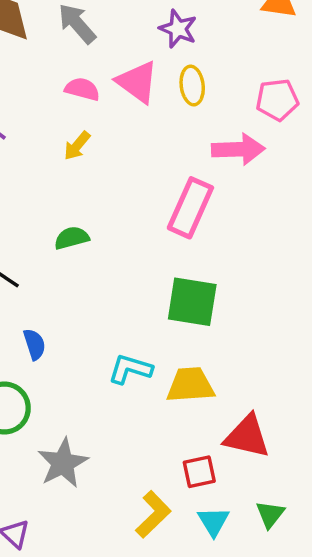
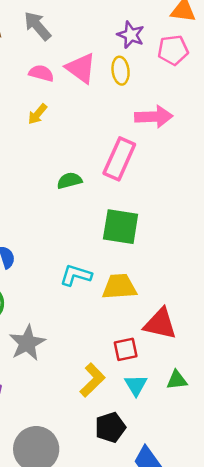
purple star: (178, 29) -> (131, 35), moved
pink pentagon: (277, 100) -> (173, 50), moved
green semicircle: (72, 238) -> (69, 181), moved
green triangle: (270, 514) -> (177, 380), turned 45

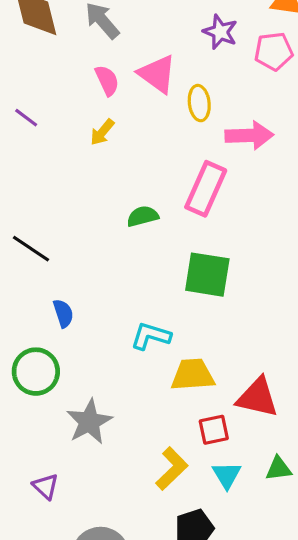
yellow ellipse: (121, 71) -> (199, 103), moved
pink semicircle: (41, 73) -> (107, 80), turned 50
yellow trapezoid: (119, 287) -> (193, 375), moved

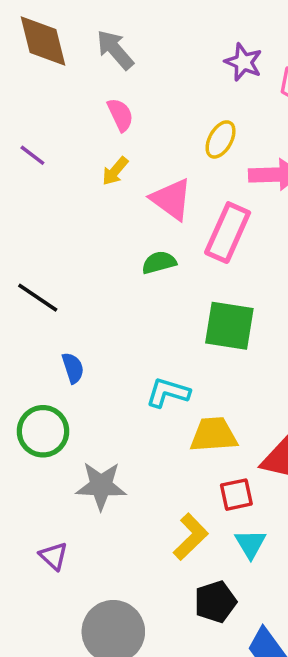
pink triangle: (157, 74) -> (171, 199), moved
yellow ellipse: (199, 103) -> (221, 139), turned 36
gray star: (89, 422) -> (101, 486), turned 30

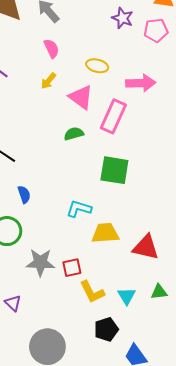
yellow ellipse: (221, 139) -> (97, 66), moved, turned 75
red square: (236, 495) -> (72, 268), moved
yellow L-shape: (191, 537) -> (92, 292), turned 108

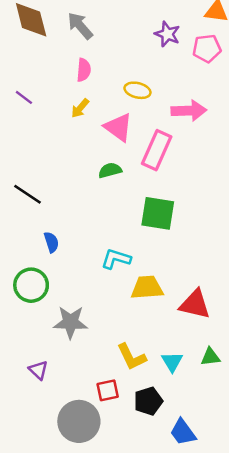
pink semicircle: (52, 48) -> (84, 70), turned 30
red square: (72, 268) -> (108, 390), moved

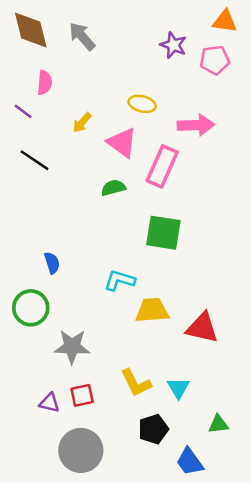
pink semicircle: (84, 70) -> (45, 83), moved
black line: (27, 194) -> (34, 160), moved
green triangle: (210, 357) -> (218, 424), moved
purple triangle: (38, 370) -> (50, 403), moved, turned -30
red square: (108, 390) -> (82, 395), moved

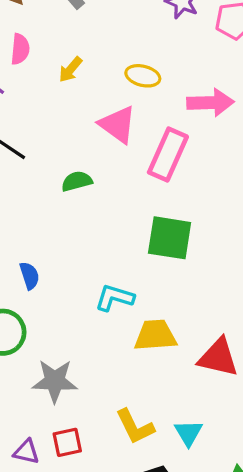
yellow arrow: (82, 123) -> (70, 70), moved
green semicircle: (113, 188) -> (77, 181), moved

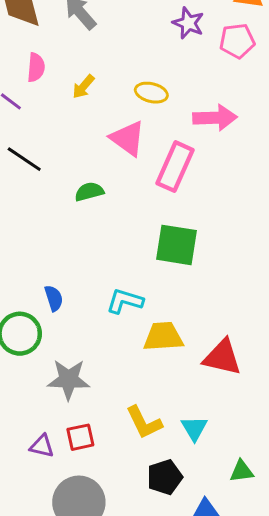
blue semicircle: (30, 276) -> (54, 298), moved

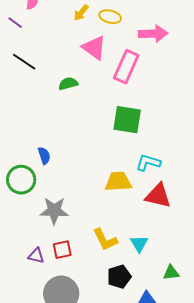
yellow arrow: (83, 87) -> (81, 13), moved
cyan L-shape: (125, 301) -> (148, 163), moved

